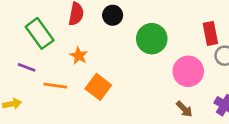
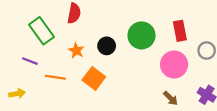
black circle: (113, 15) -> (107, 46), moved
red rectangle: (210, 33) -> (180, 31), moved

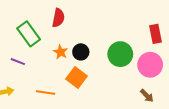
green circle: (141, 35) -> (120, 54), moved
black circle: (107, 46) -> (81, 52), moved
orange line: (55, 77) -> (46, 93), moved

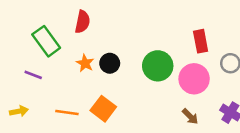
orange square: (77, 78) -> (103, 109), moved

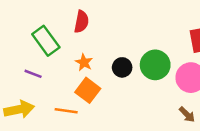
black circle: (110, 63) -> (122, 67), moved
orange square: (103, 109) -> (88, 90), moved
yellow arrow: (19, 111) -> (19, 109), size x1.6

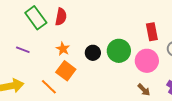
green rectangle: (46, 41) -> (36, 18), moved
purple line: (33, 74) -> (23, 50), moved
orange line: (66, 111) -> (49, 87), turned 36

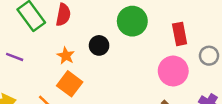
green circle: (119, 51) -> (132, 21), moved
black circle: (93, 53) -> (99, 45), moved

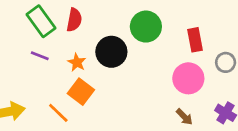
black circle: (99, 45) -> (111, 52), size x1.5
purple line: (15, 57) -> (40, 56), moved

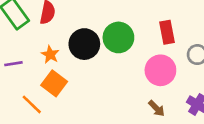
green circle: (146, 27) -> (118, 37), moved
purple line: (40, 56) -> (13, 64), moved, turned -30

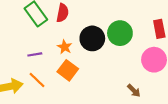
orange line: (32, 104) -> (37, 80), moved
brown arrow: (157, 108) -> (134, 91), moved

